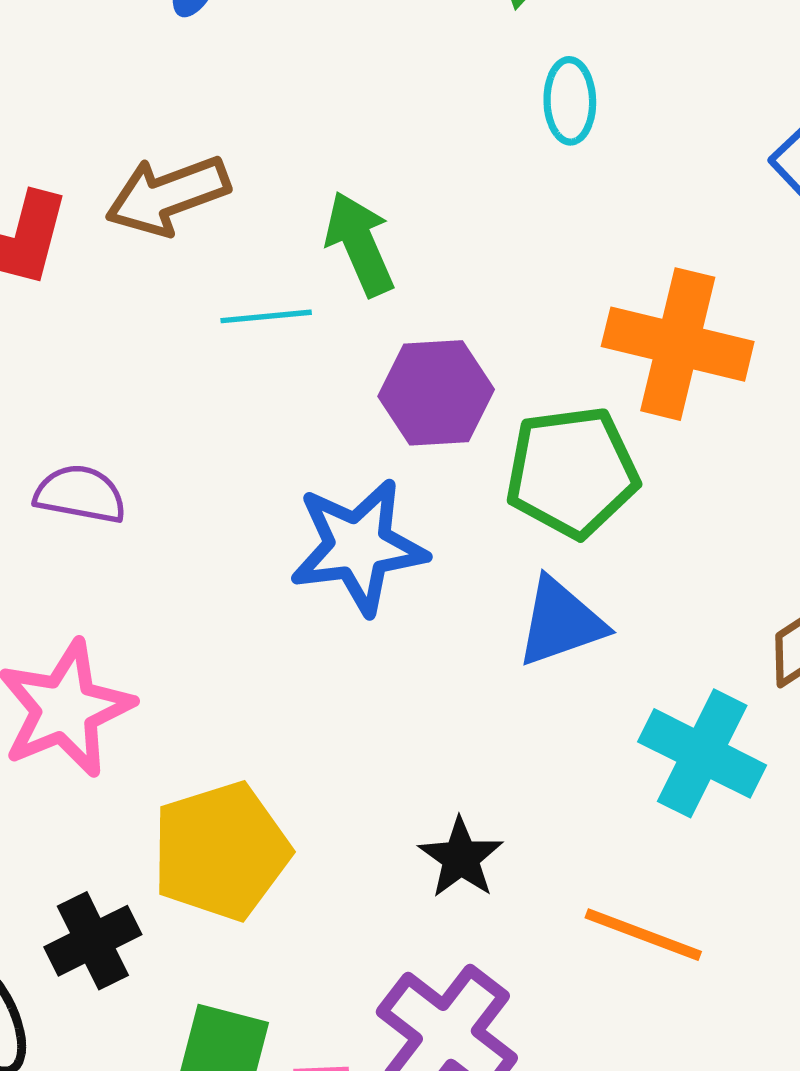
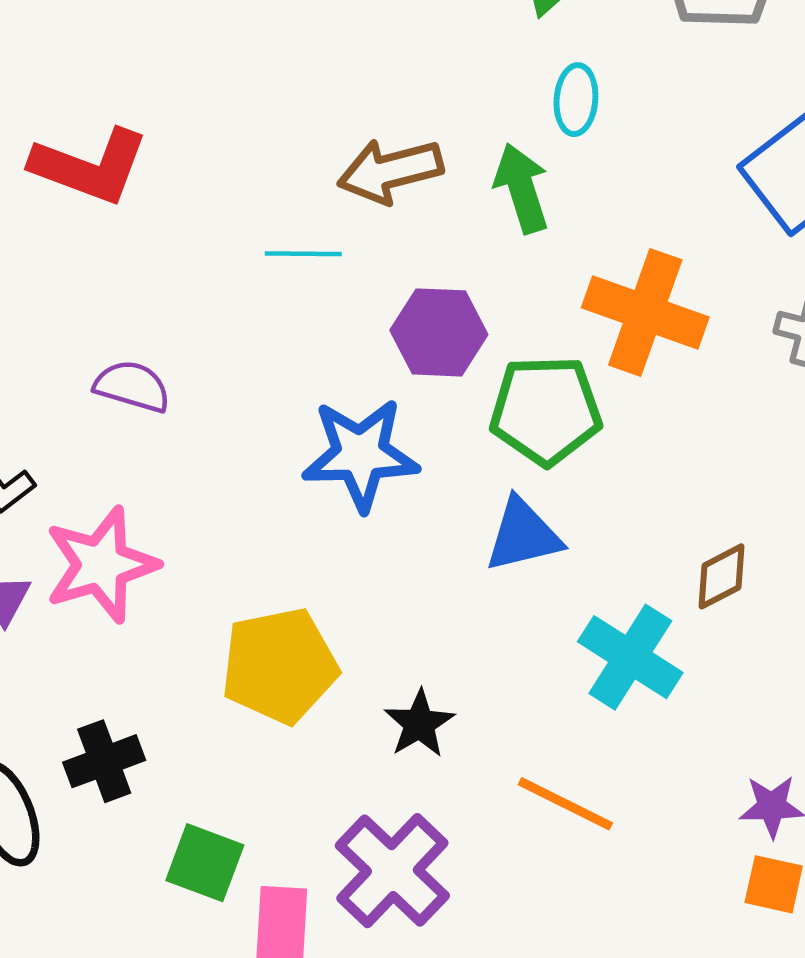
brown arrow: (167, 195) -> (390, 171), moved
green arrow: (360, 244) -> (522, 188), moved
yellow pentagon: (221, 851) -> (279, 666), moved

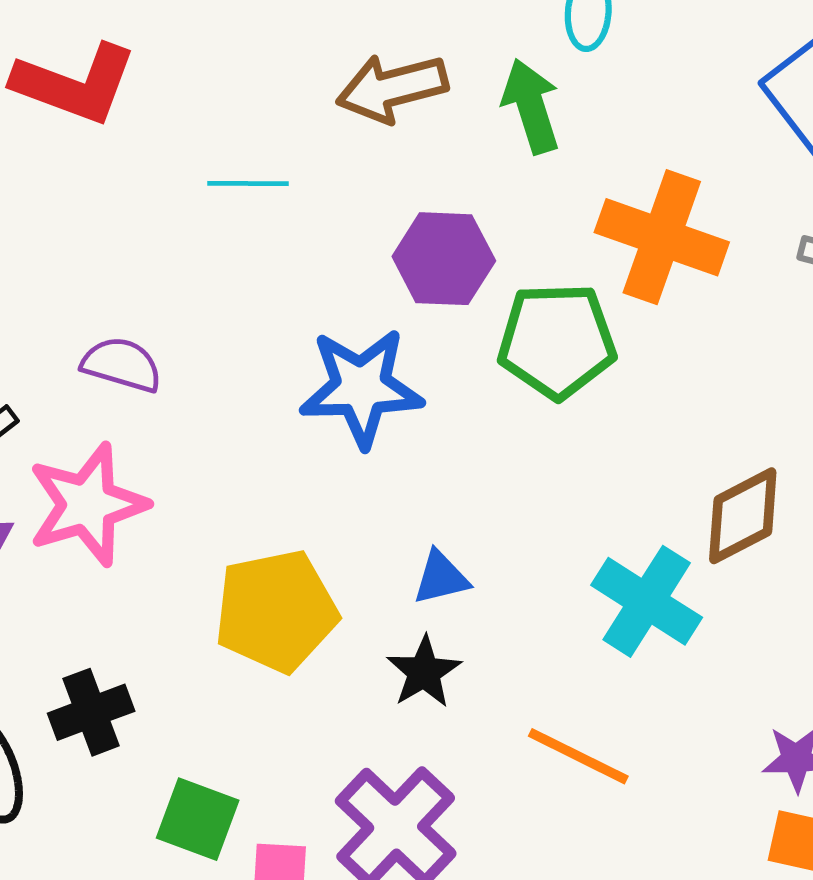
cyan line: (303, 254) -> (248, 183), moved
purple semicircle: (132, 386) -> (122, 365), moved
blue triangle: (523, 535) -> (441, 578), moved, size x0.7
brown diamond: (721, 576) -> (743, 516), size x1.4

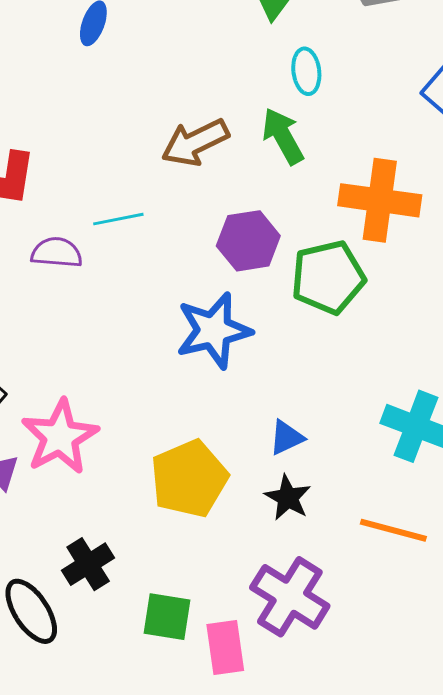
purple semicircle: (122, 365) -> (57, 253), moved

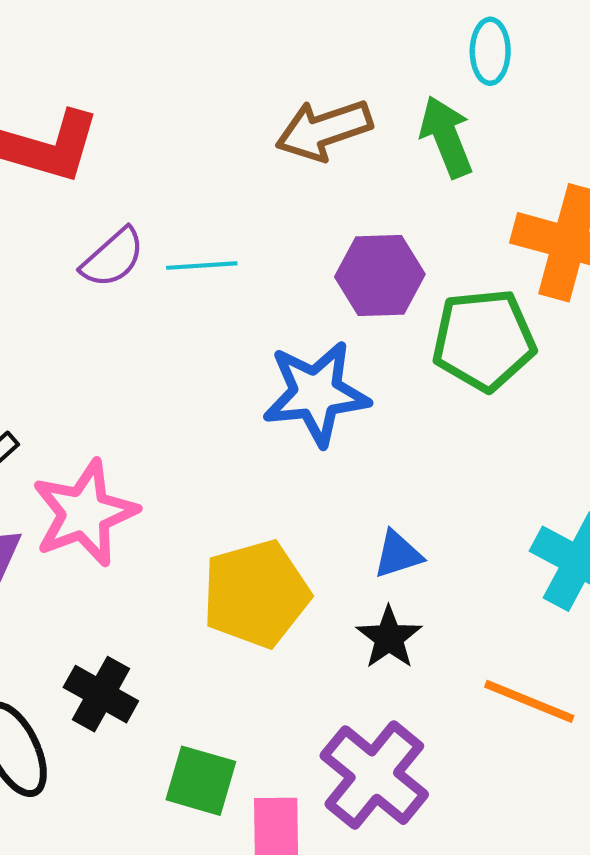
cyan line: (118, 219) -> (202, 266), moved
purple semicircle: (57, 253) -> (113, 258), turned 126
black cross: (88, 564) -> (101, 694), turned -36

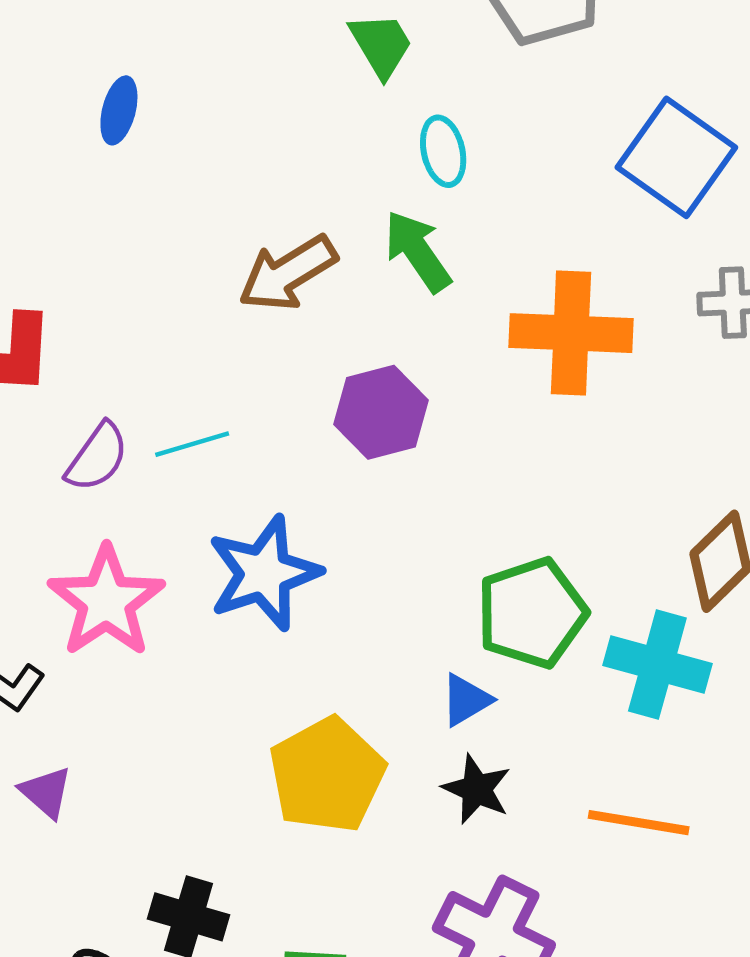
green pentagon: (484, 340) -> (532, 613), moved
blue star: (316, 393) -> (264, 573), moved
pink star: (85, 513) -> (106, 601), moved

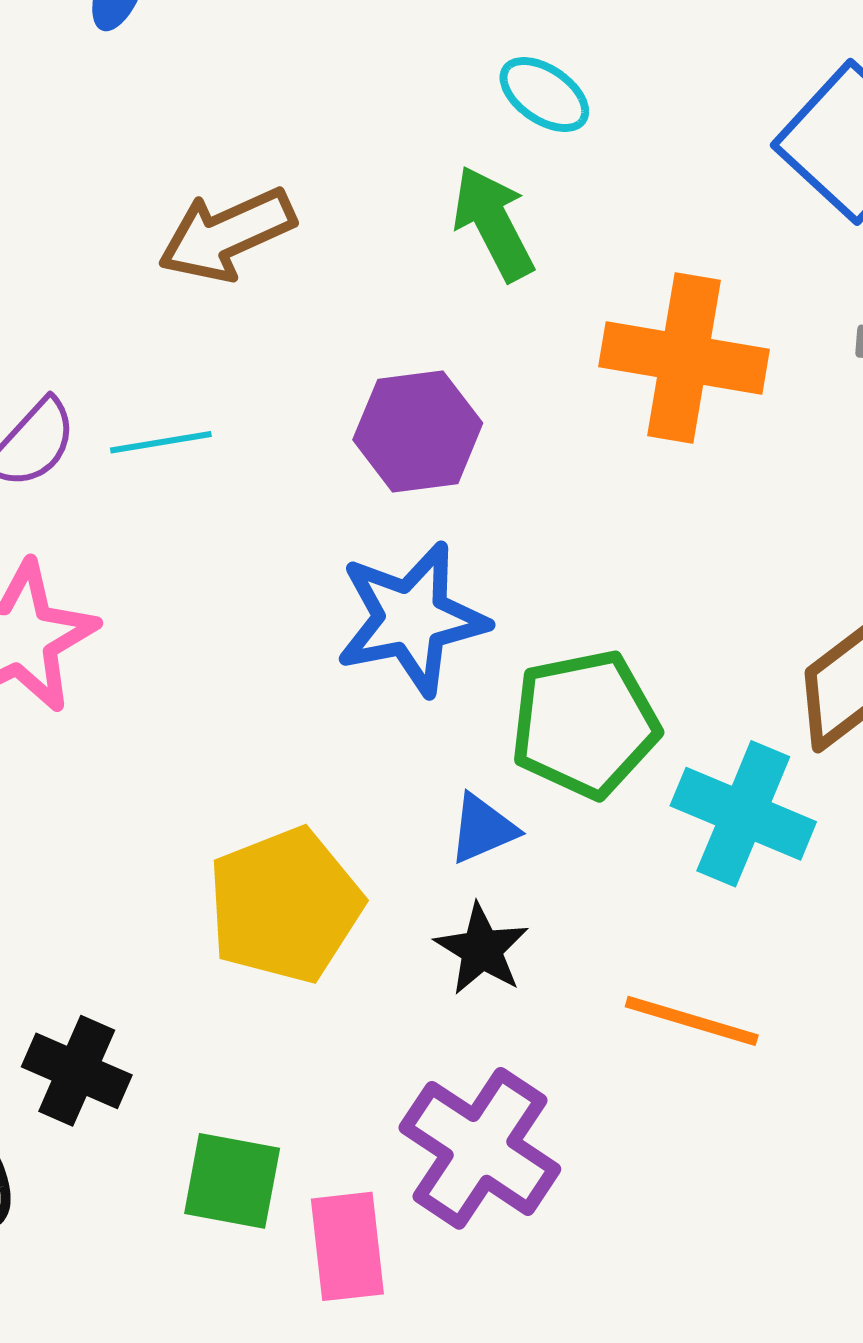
cyan ellipse: (443, 151) -> (544, 94), turned -50
brown arrow: (288, 273) -> (227, 234), moved
blue star: (264, 573) -> (412, 619), moved

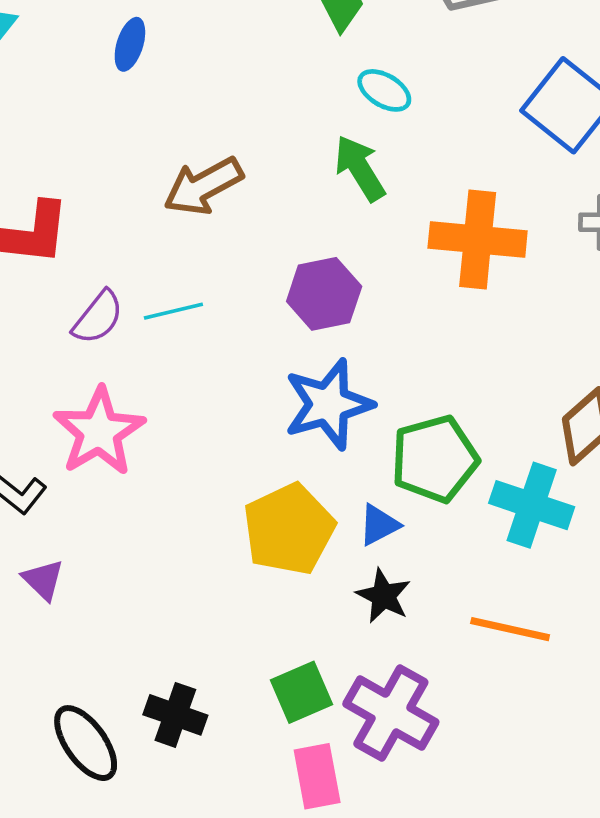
yellow pentagon: (285, 905) -> (289, 529), moved
black cross: (77, 1071) -> (175, 715), moved
green square: (232, 1181) -> (302, 692), moved, turned -30

